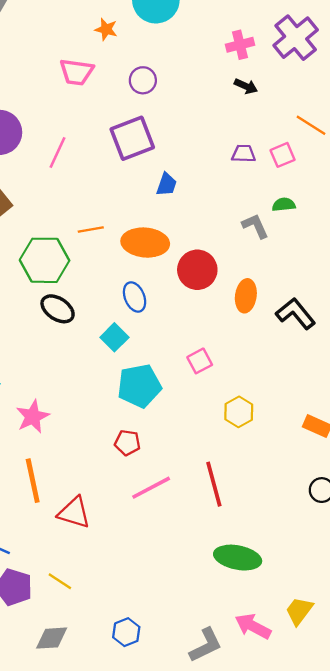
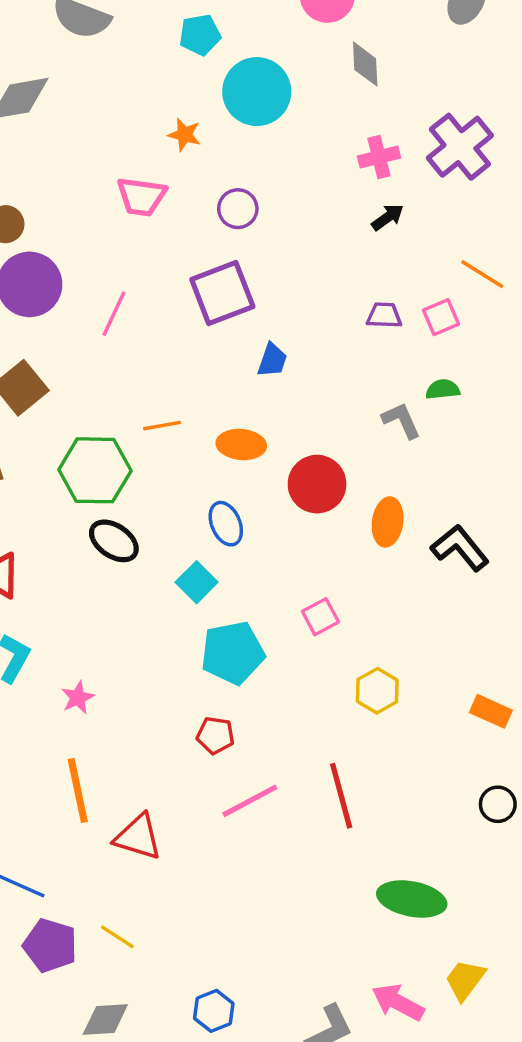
black arrow: (246, 86) -> (388, 217), turned -60
orange ellipse: (145, 243) -> (241, 444), size x0.7
pink star: (33, 417) -> (78, 698), size x0.7
green ellipse: (238, 558) -> (412, 899), moved

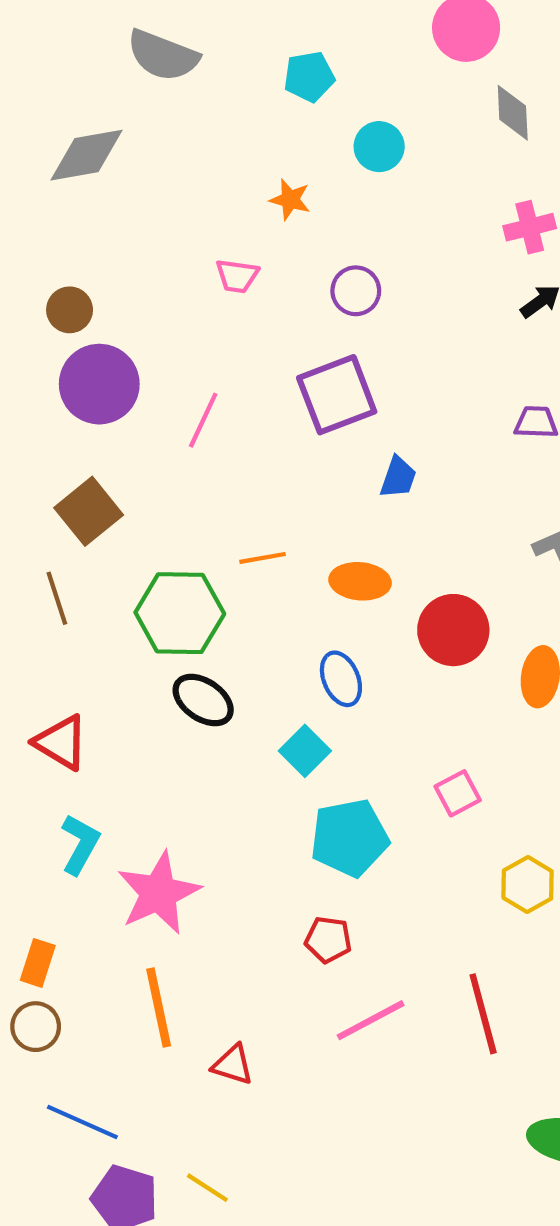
cyan circle: (257, 92) -> (379, 147), size x0.6
pink trapezoid: (141, 197) -> (237, 276), size x0.7
pink star: (78, 698) -> (159, 893), size x2.0
red triangle: (138, 837) -> (233, 1065), size x0.7

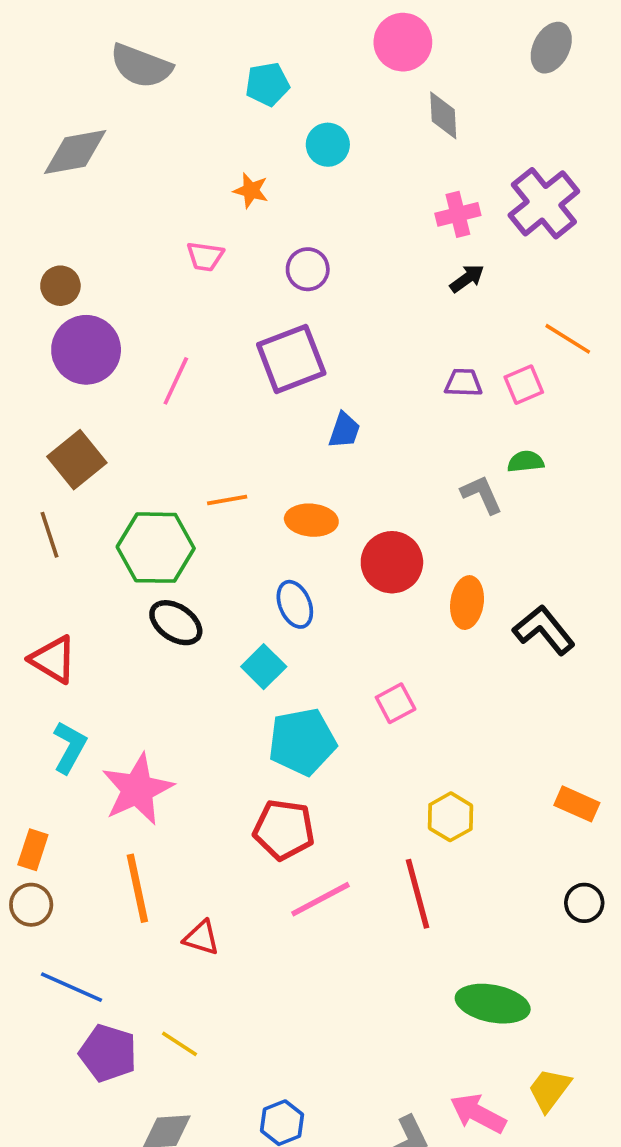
yellow hexagon: (528, 884) -> (451, 817), moved
red pentagon: (328, 940) -> (284, 830), size x1.5

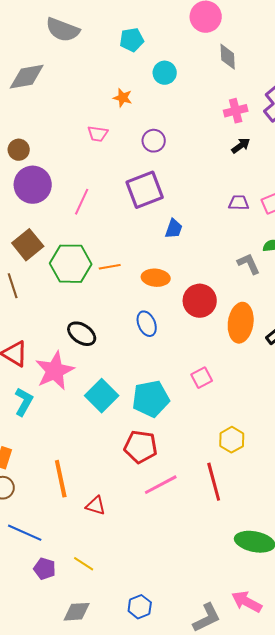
green hexagon: (156, 548) -> (71, 264), moved
orange ellipse: (467, 603) -> (241, 323), size x1.4
cyan square: (264, 667) -> (102, 396), moved, size x1.4
pink star: (137, 789) -> (55, 371), moved
purple pentagon: (108, 1053) -> (45, 569), size x0.7

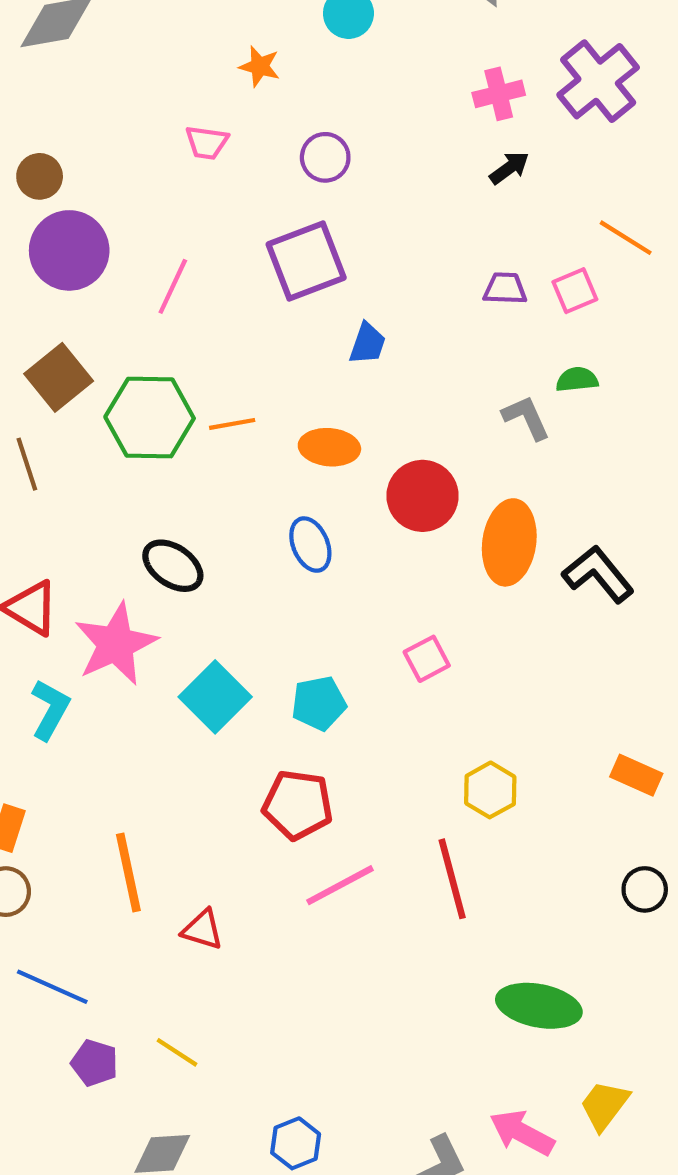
cyan pentagon: (151, 399) -> (319, 703), size x0.7

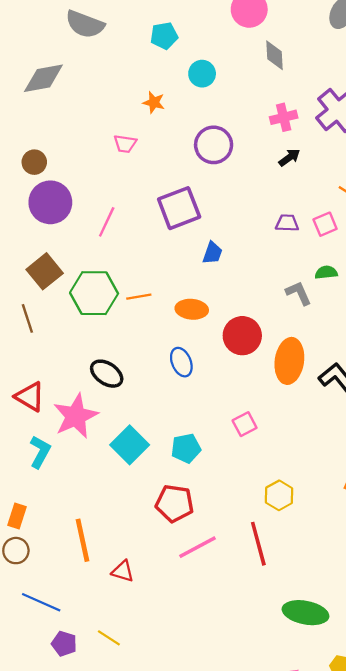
purple circle: (325, 157) -> (214, 145), moved, size x1.4

